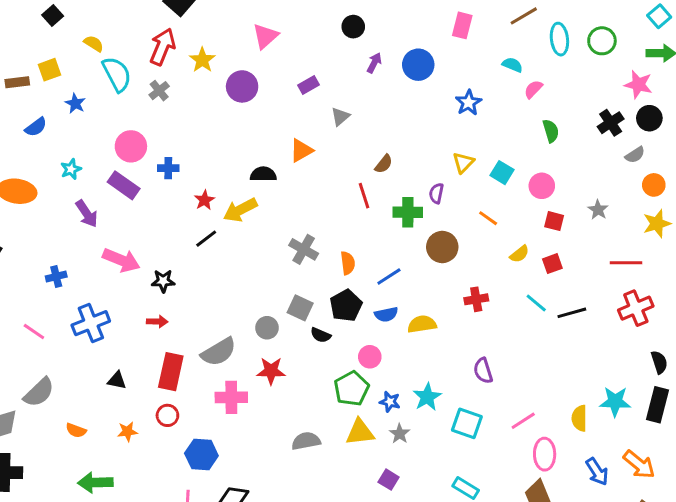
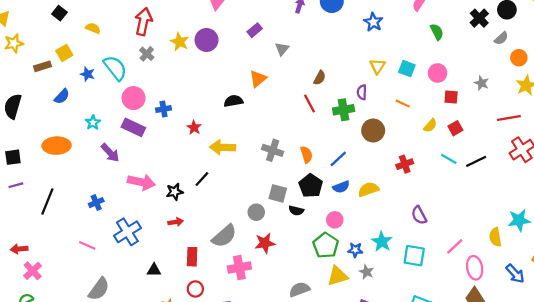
yellow star: (202, 60) -> (180, 42), moved
cyan semicircle: (117, 74) -> (115, 68), moved
yellow arrow: (240, 210) -> (223, 147), moved, turned 40
black line: (206, 239) -> (202, 179), moved
red rectangle: (171, 372) -> (192, 257), size x0.7

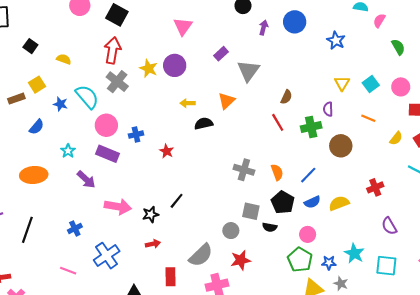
gray triangle: (282, 49) -> (248, 71), size x1.6
gray cross: (147, 54) -> (117, 82), size x1.5
cyan square: (407, 69) -> (371, 84), turned 35
yellow arrow: (223, 147) -> (188, 103), moved, size x0.6
red cross: (405, 164) -> (375, 187), moved

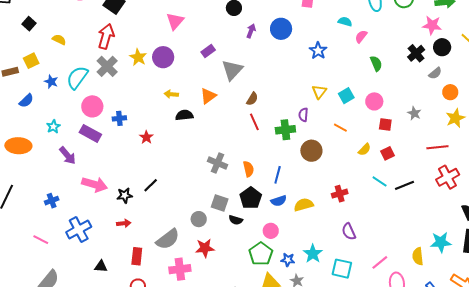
cyan semicircle: (87, 97) -> (77, 77), turned -110
brown semicircle: (286, 97) -> (252, 99), moved
blue line: (308, 175) -> (278, 175), turned -36

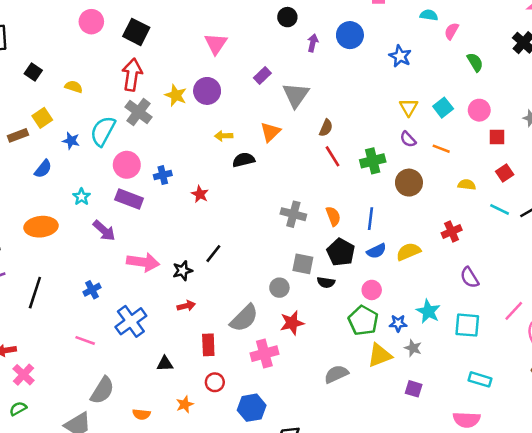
purple semicircle: (303, 115) -> (408, 139), moved, turned -40
yellow semicircle: (364, 149) -> (467, 185), moved, turned -120

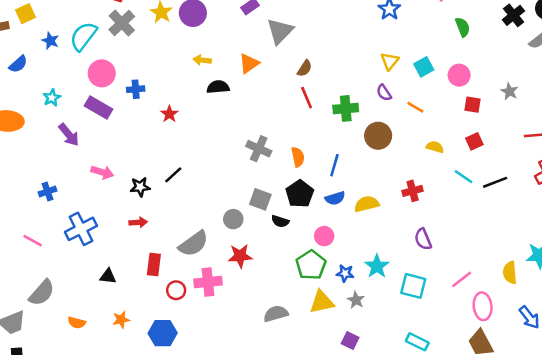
pink arrow: (143, 262) -> (102, 172), size x0.7
red circle: (215, 382) -> (176, 290), moved
blue hexagon: (252, 408) -> (163, 333), moved

